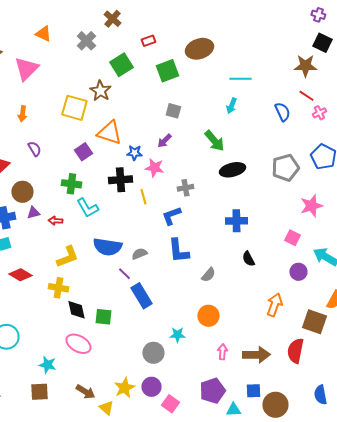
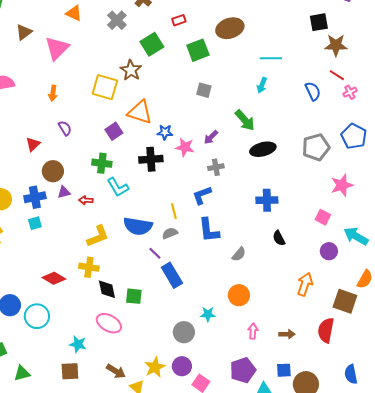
black square: (322, 43) -> (319, 22), moved, turned -36
purple arrow: (164, 141) -> (211, 137), moved
yellow line: (143, 197) -> (174, 211), moved
red diamond: (20, 275) -> (54, 278), moved
brown arrow: (256, 355) -> (287, 334), size x0.6

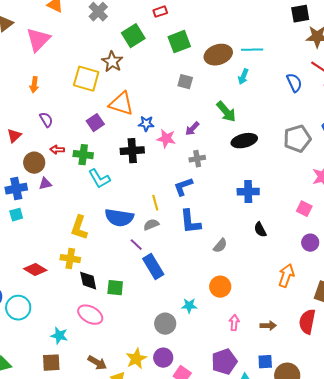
brown ellipse: (230, 28) -> (218, 55), moved
red arrow: (86, 200) -> (57, 150), moved
yellow L-shape: (98, 236) -> (79, 228), turned 130

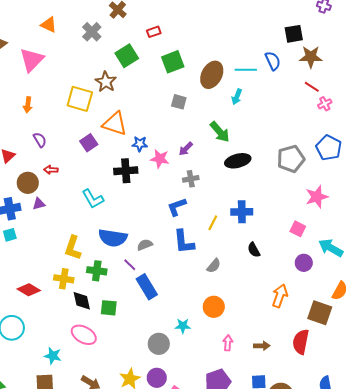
brown ellipse: (218, 55) -> (212, 75), turned -44
blue semicircle: (294, 83) -> (273, 61), moved
green cross: (83, 155) -> (97, 271), moved
yellow line: (155, 203) -> (213, 223), moved, turned 42

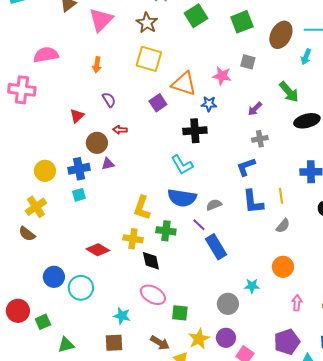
brown star: (106, 82) -> (147, 23), moved
pink star: (160, 159) -> (222, 76), moved
cyan L-shape: (93, 199) -> (182, 165), moved
yellow line: (213, 223) -> (281, 196), moved, turned -35
green square: (109, 308) -> (180, 313), moved

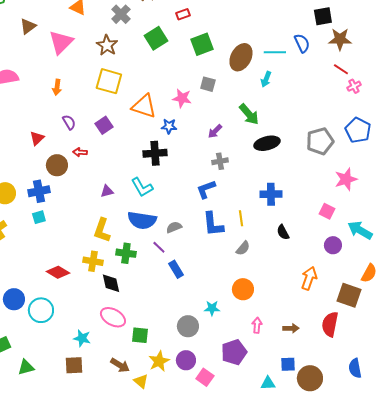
purple square: (158, 103) -> (104, 125), moved
purple triangle: (108, 164) -> (107, 191), moved
blue rectangle: (216, 247) -> (176, 269), size x0.7
purple pentagon: (287, 342) -> (234, 352), moved

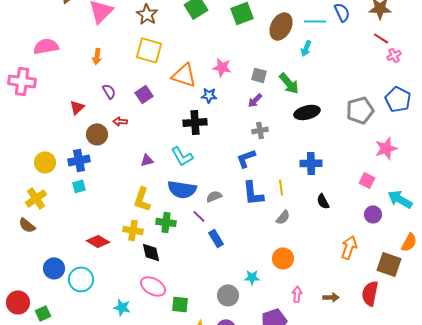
gray square: (208, 84) -> (259, 75), moved

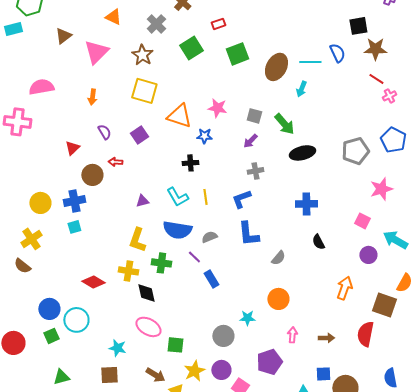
black cross: (195, 122) -> (190, 163), size x0.7
yellow line: (281, 187) -> (205, 197), moved
green square: (43, 313) -> (51, 336), moved

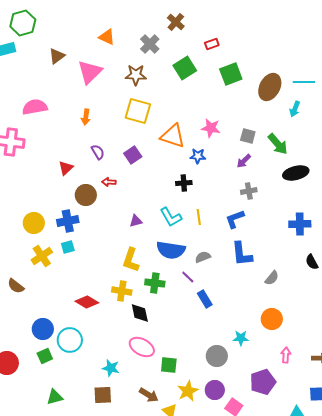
brown star: (142, 55) -> (136, 75), turned -30
yellow cross: (31, 239) -> (42, 256), moved

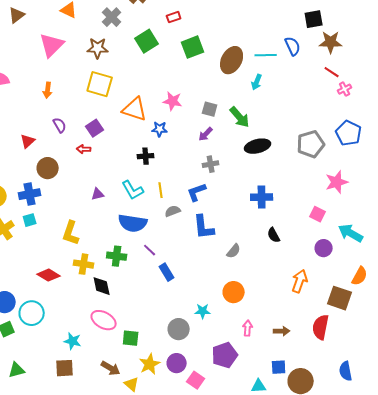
brown triangle: (57, 56) -> (17, 15), moved
red arrow: (109, 182) -> (84, 149), moved
gray semicircle: (203, 257) -> (173, 211), moved
yellow L-shape: (131, 260) -> (71, 233), moved

